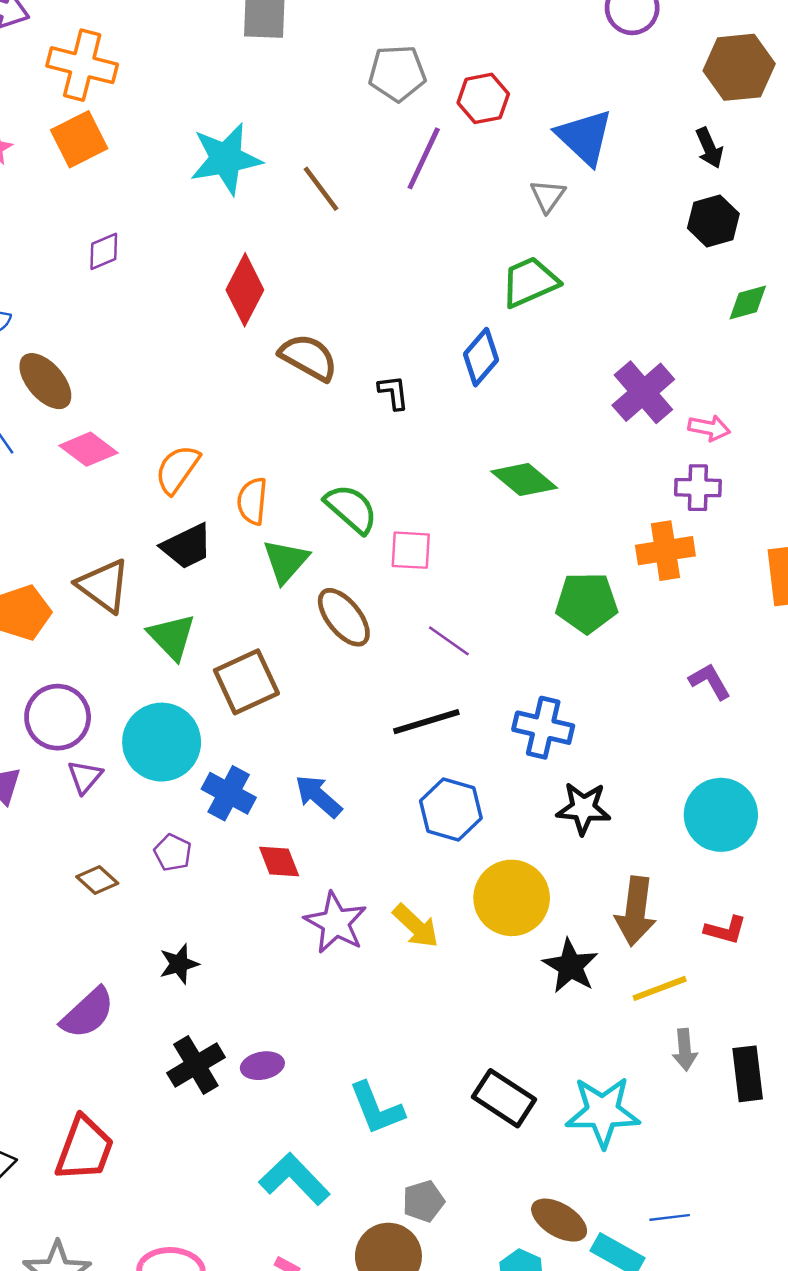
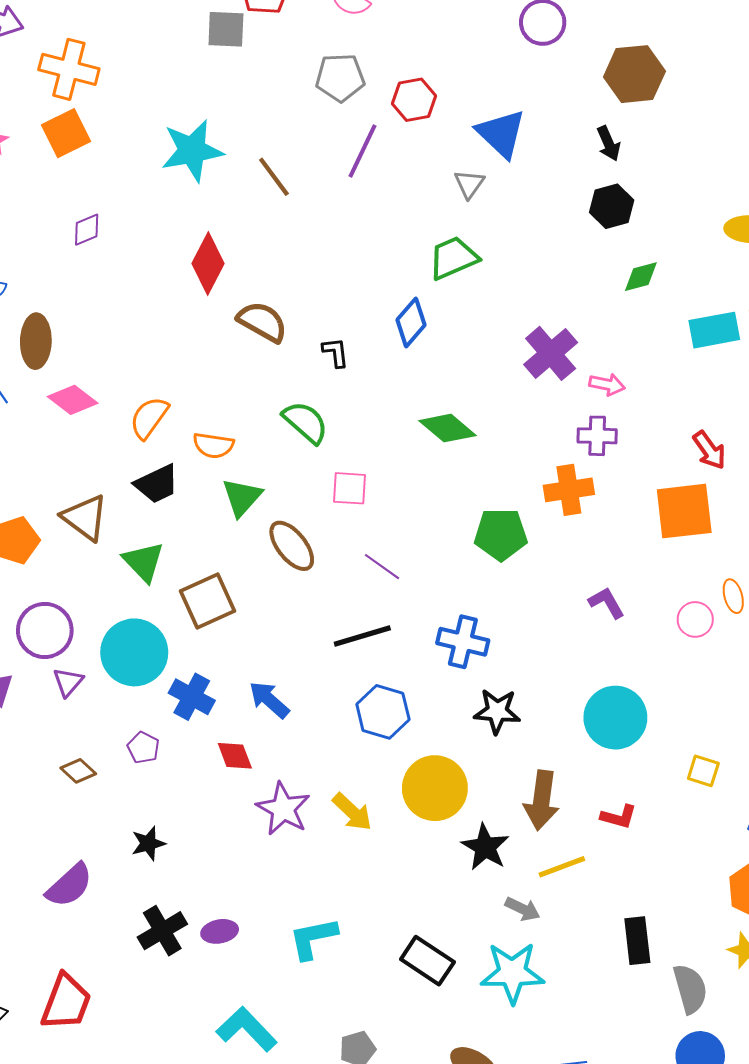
brown ellipse: (45, 381) -> (36, 341), turned 42
orange semicircle: (252, 501) -> (213, 445), turned -87
green semicircle: (351, 509) -> (305, 422), moved
gray arrow: (685, 1050) -> (523, 909), moved, turned -60
cyan L-shape: (376, 1108) -> (313, 938), moved, turned 100

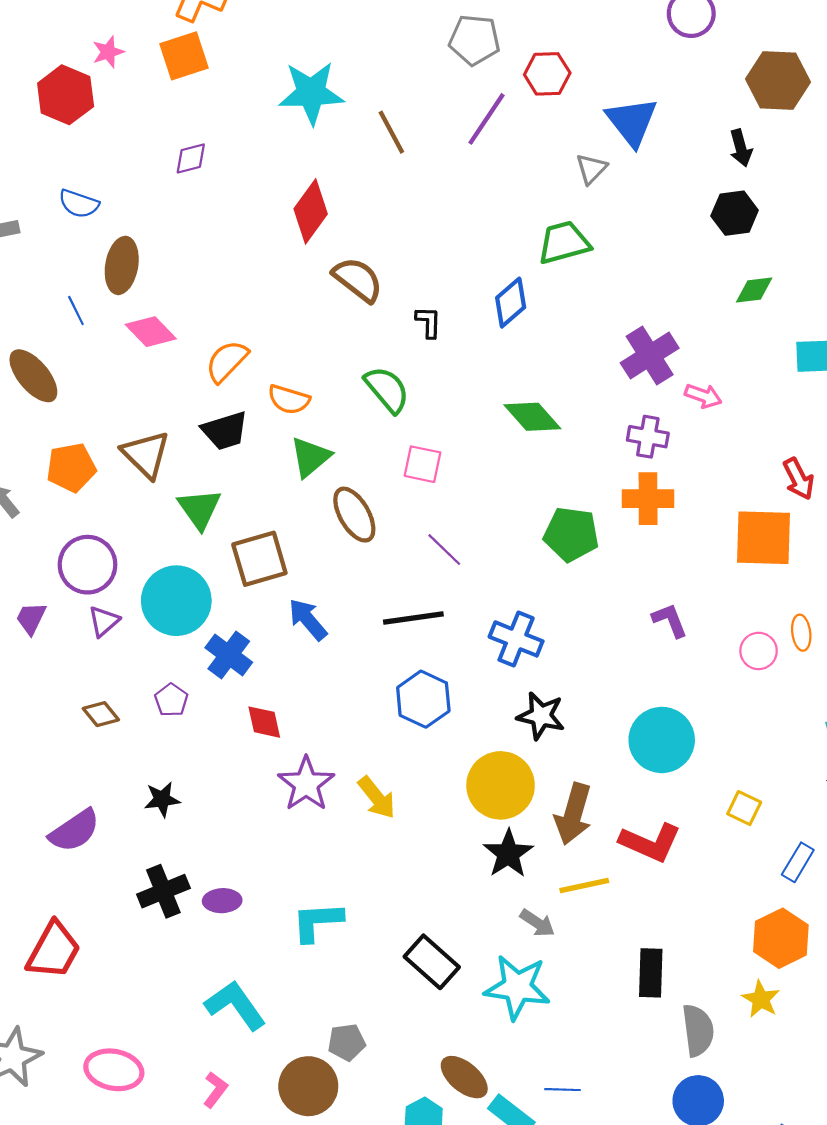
purple cross: (597, 436) -> (648, 437), moved
blue arrow: (269, 700) -> (308, 619), moved
yellow circle: (435, 788) -> (501, 785), moved
red L-shape: (619, 817) -> (650, 843), size x1.6

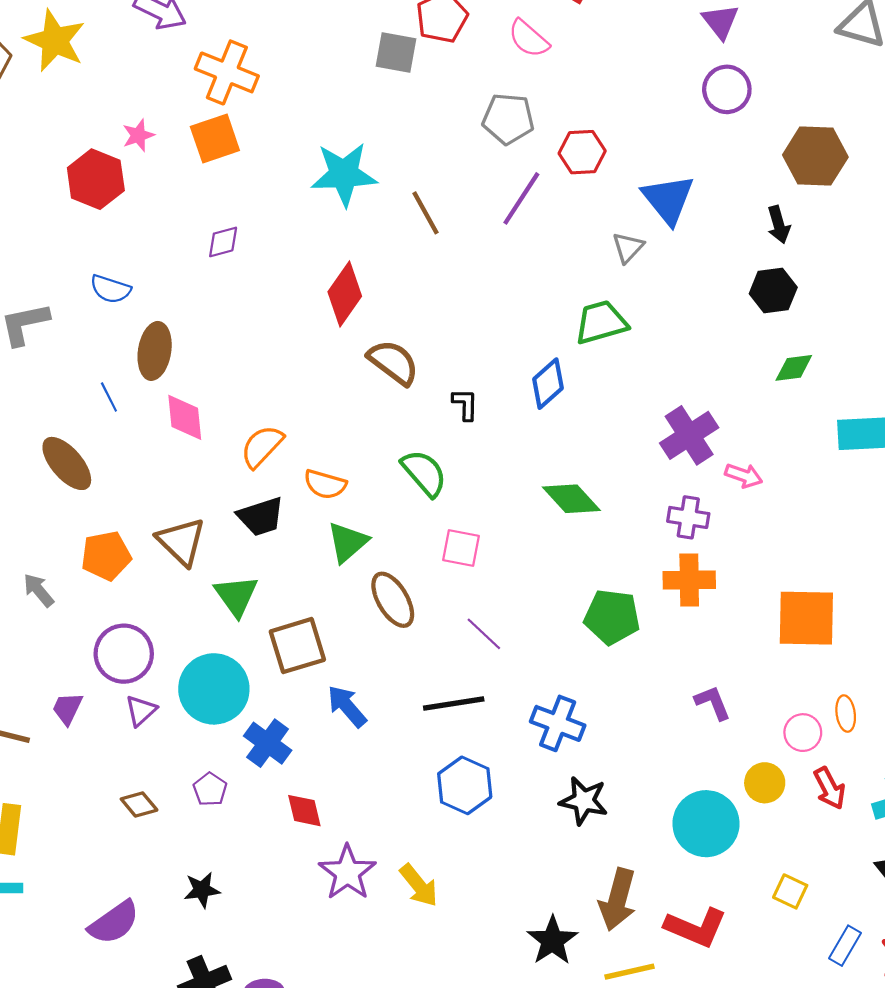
pink diamond: (151, 332) -> (185, 417), turned 39
red arrow: (799, 479) -> (830, 788), moved
yellow circle: (501, 785) -> (765, 783), moved, size x0.6

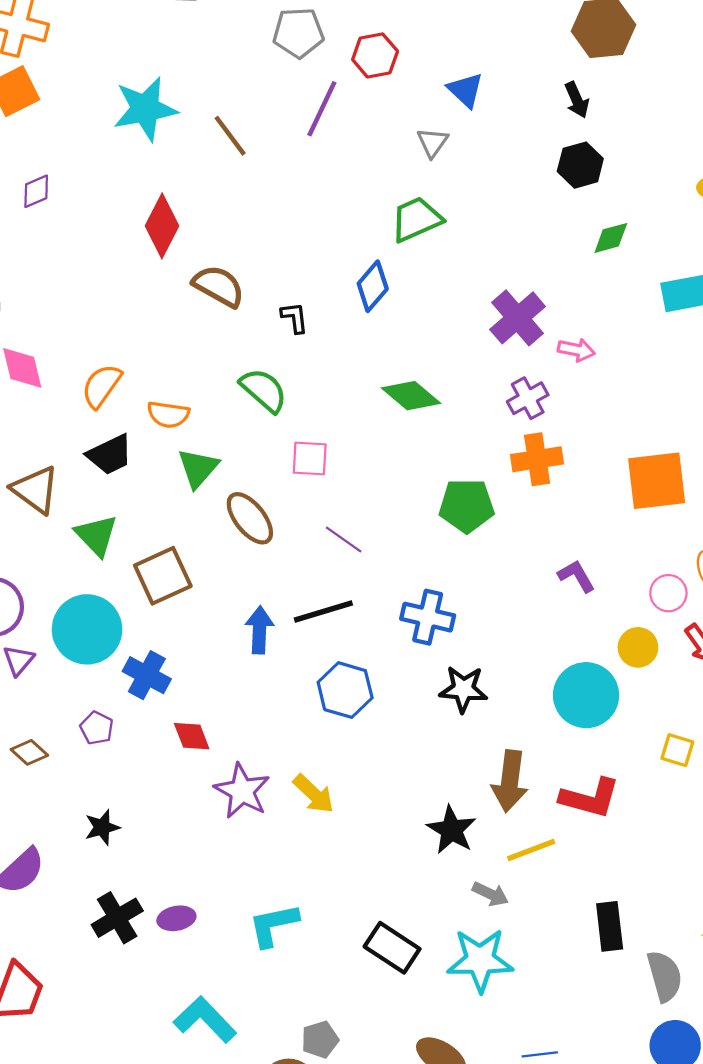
blue triangle: (668, 199) -> (465, 90), size x0.7
purple cross: (688, 517) -> (528, 398), turned -30
blue arrow: (347, 706) -> (259, 630), moved, turned 51

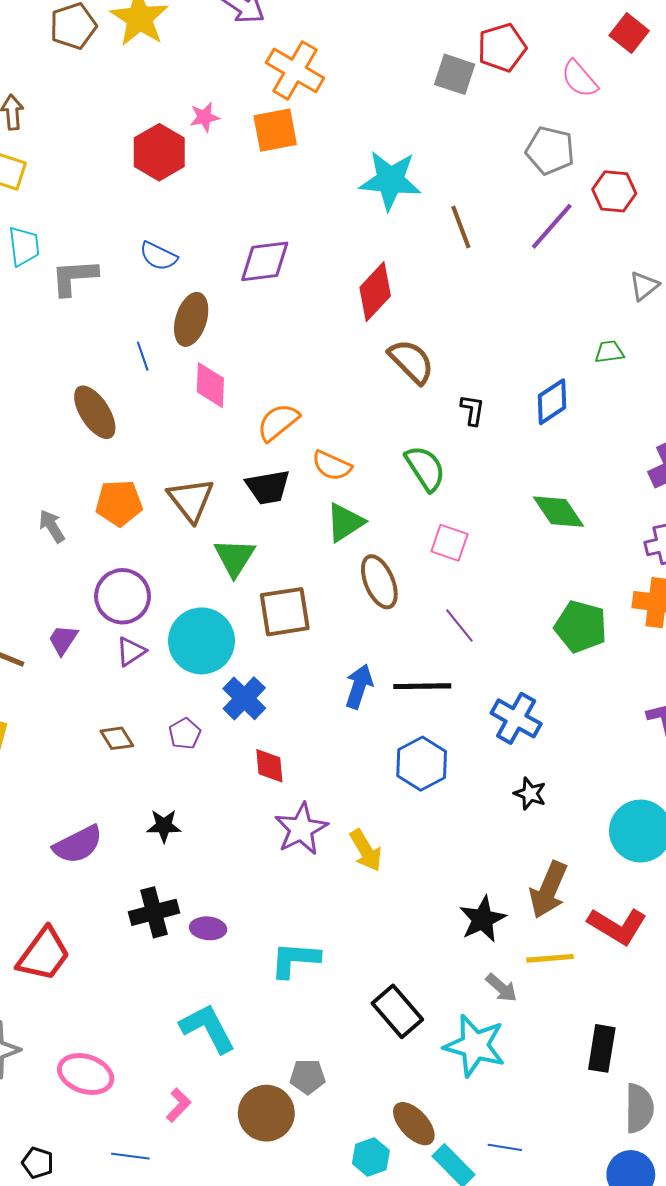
purple diamond: (36, 191) -> (265, 261), moved, size x1.6
green trapezoid: (416, 219) -> (609, 352), size x0.6
black star: (463, 689) -> (530, 794), size x0.7

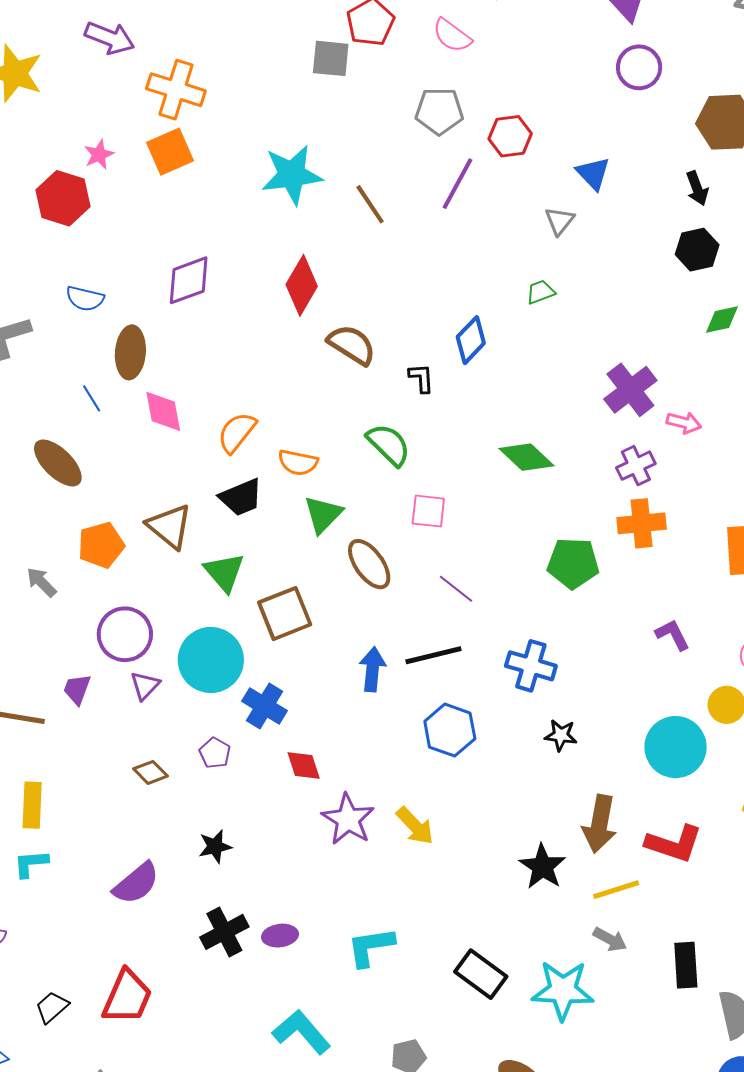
blue diamond: (552, 402) -> (471, 340), moved
gray arrow: (501, 988) -> (610, 939), moved

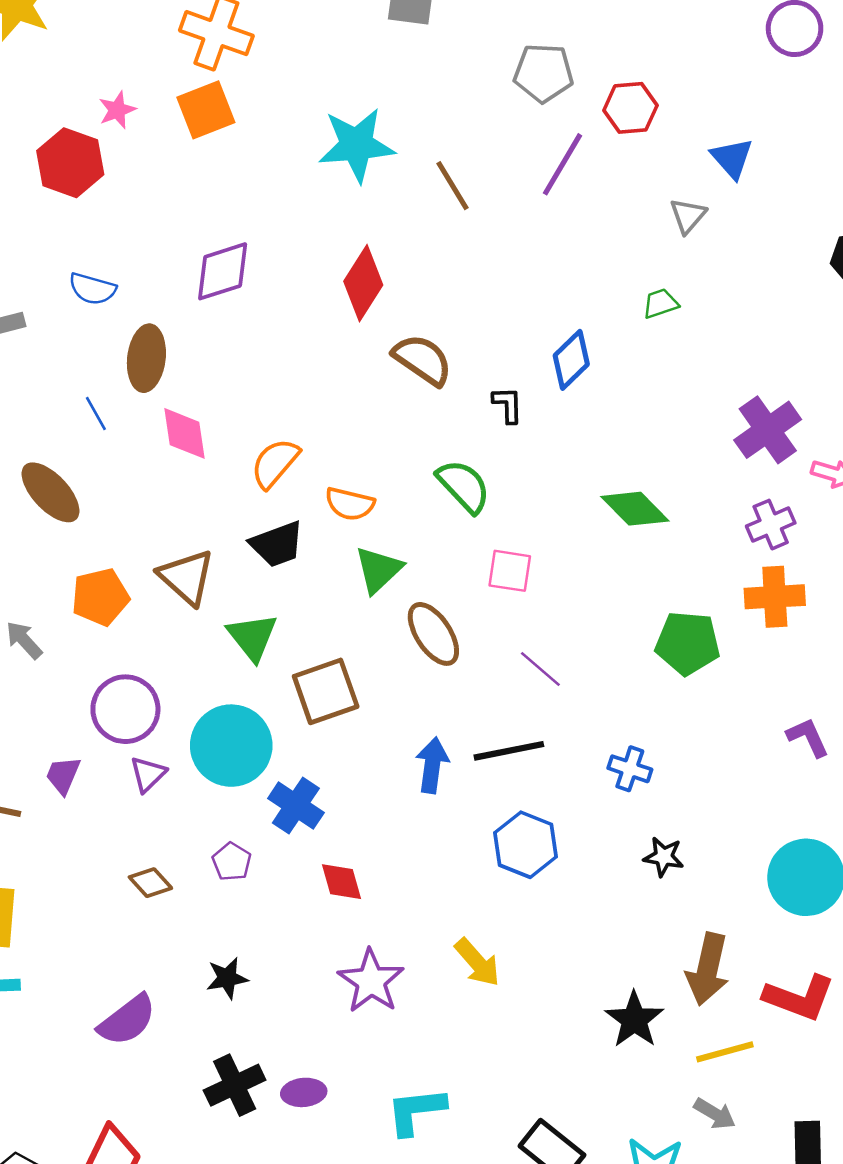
blue cross: (531, 666) -> (630, 769), size x0.7
purple star: (348, 819) -> (371, 981), moved

